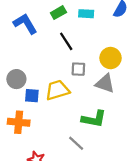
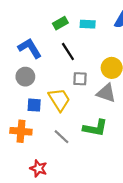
blue L-shape: (25, 24) -> (30, 48), moved
gray circle: (16, 79) -> (25, 77), moved
yellow trapezoid: (57, 90) -> (59, 100), turned 75
gray line: (76, 143) -> (61, 137), moved

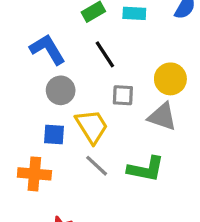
gray circle: (25, 77) -> (61, 90), moved
gray line: (61, 137) -> (97, 166), moved

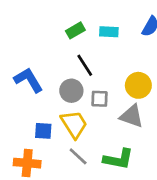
blue L-shape: (48, 49) -> (29, 80), moved
gray circle: (61, 90) -> (71, 91), moved

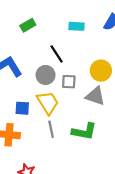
green rectangle: (75, 30) -> (28, 25), moved
gray line: (78, 156) -> (51, 129), turned 35

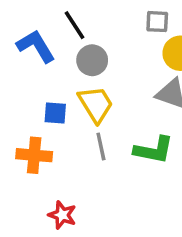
black line: (57, 54) -> (75, 25), moved
gray square: (69, 82) -> (157, 22), moved

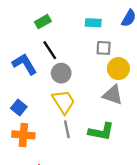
blue square: (55, 113) -> (19, 107), moved, turned 35

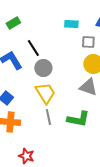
green rectangle: (43, 22) -> (13, 23), moved
gray square: (104, 48) -> (88, 42), moved

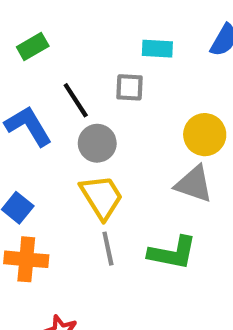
gray square: (88, 42) -> (129, 87), moved

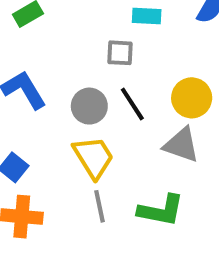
black line: (76, 100) -> (132, 104), moved

